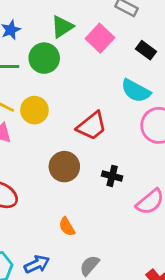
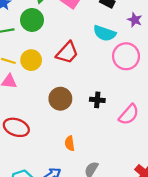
red trapezoid: (92, 126) -> (67, 53), moved
orange semicircle: (67, 227) -> (70, 143), turned 32

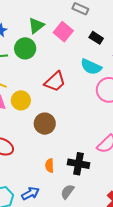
yellow circle: (31, 60) -> (21, 100), moved
black cross: (97, 100) -> (79, 164), moved, size x1.5

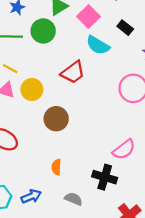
cyan semicircle: (91, 67) -> (98, 45), moved
black cross: (79, 164) -> (105, 177), moved
gray semicircle: (67, 192) -> (73, 199), turned 70

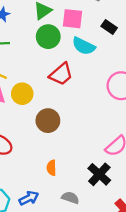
pink square: (88, 17) -> (73, 19), turned -35
green circle: (43, 31) -> (48, 37), moved
black cross: (105, 177) -> (99, 174), turned 30

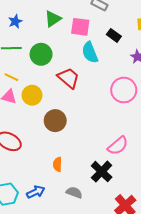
green circle: (48, 37) -> (41, 54), moved
cyan semicircle: (84, 46) -> (90, 52), turned 40
red trapezoid: (61, 74) -> (68, 78), turned -100

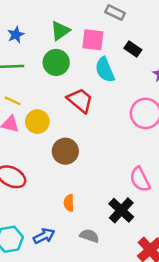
green circle: (41, 54) -> (56, 62), moved
pink semicircle: (118, 146) -> (140, 179), turned 105

